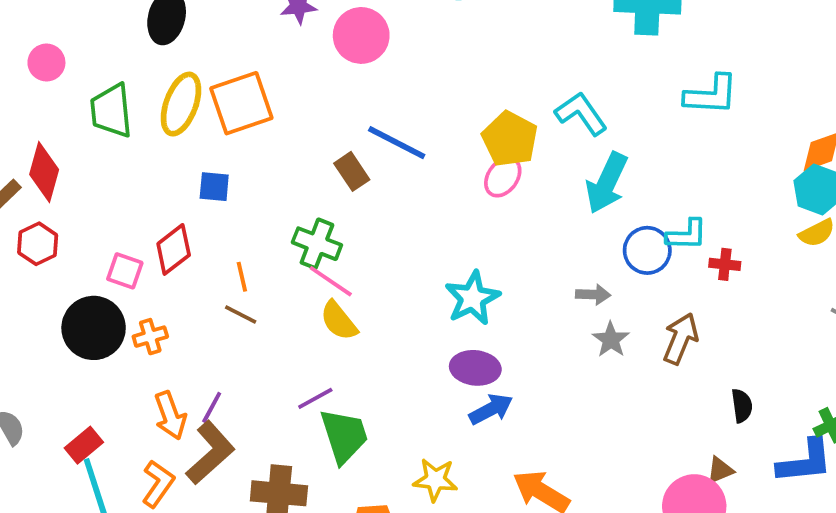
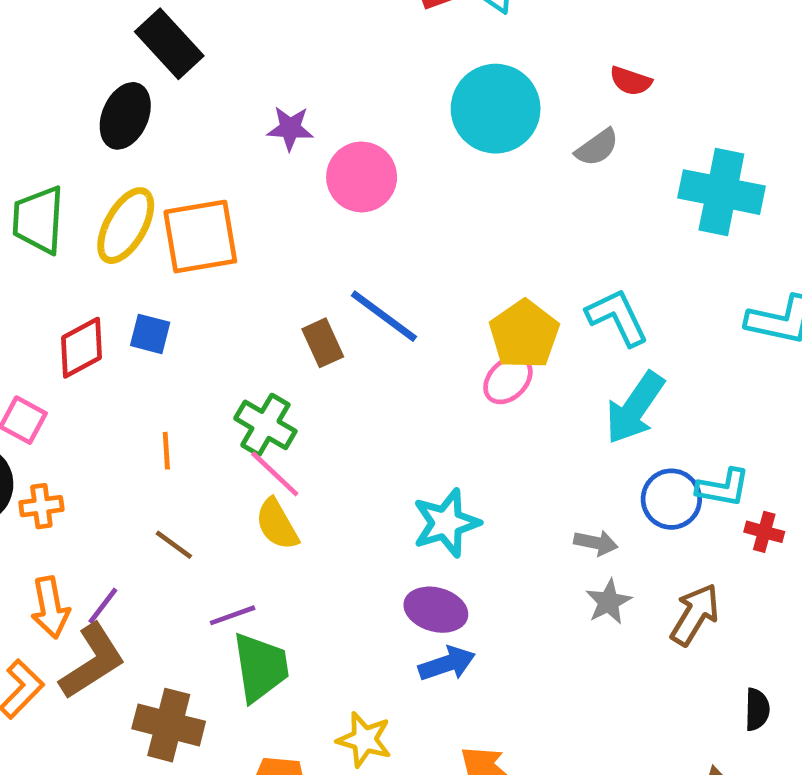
red diamond: (174, 249) -> (81, 348), moved
brown line: (241, 315) -> (174, 545), moved

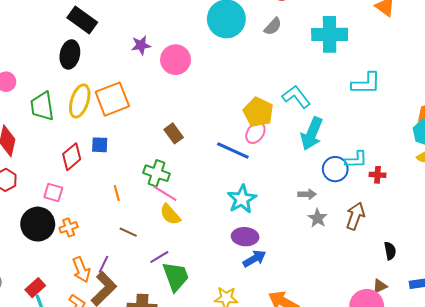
blue line: (384, 316) -> (233, 150), moved

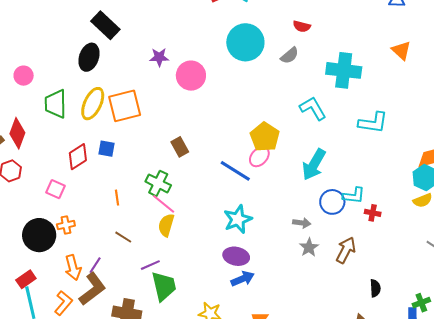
cyan L-shape: (296, 97) -> (313, 108), moved
yellow semicircle: (170, 214) -> (166, 225), turned 50
black circle: (38, 224) -> (39, 235), moved

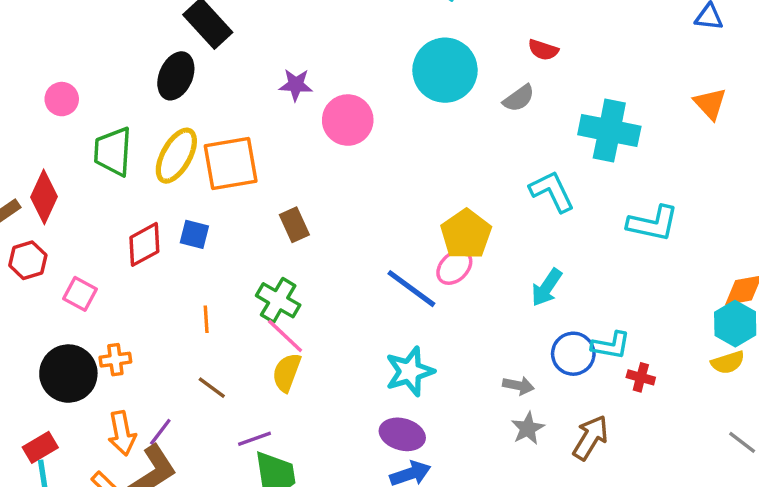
brown rectangle: (180, 147) -> (294, 225), moved
cyan arrow: (314, 165) -> (547, 288), size x0.7
pink square: (55, 189) -> (80, 294), moved

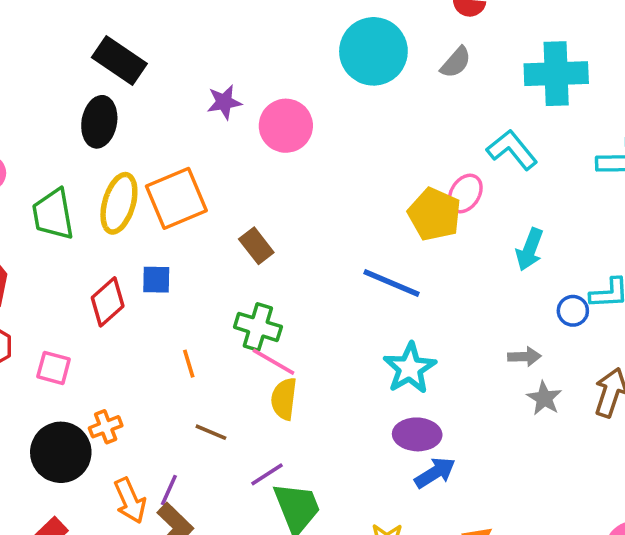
pink ellipse: (454, 267) -> (465, 193), moved
blue circle: (573, 354) -> (573, 311), size x0.7

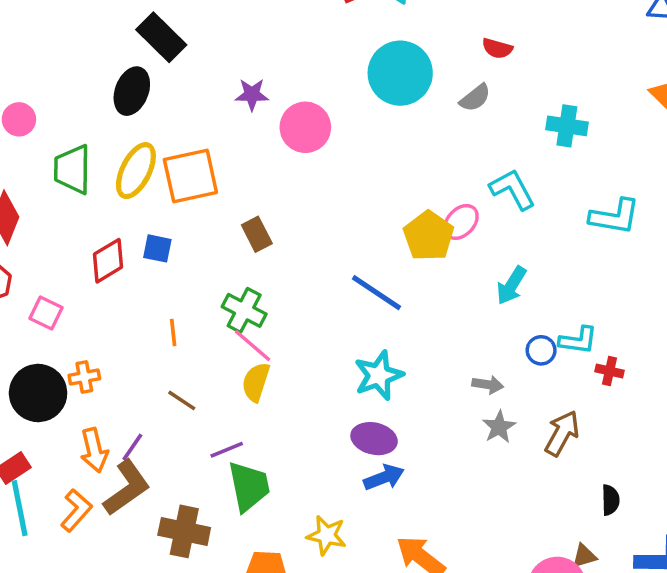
cyan cross: (556, 74) -> (567, 126), size x0.7

